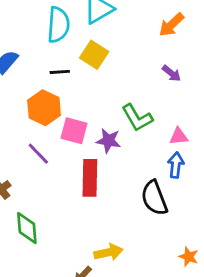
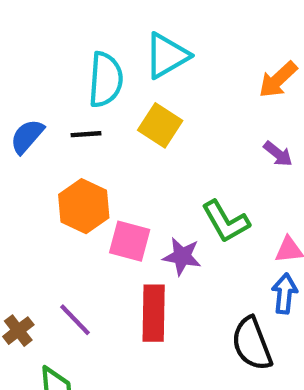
black line: (60, 72) -> (86, 134), moved
purple line: (38, 154) -> (75, 320), moved

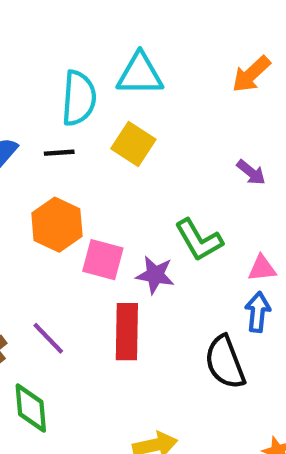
cyan triangle: (167, 56) -> (140, 74), turned 30
orange arrow: (278, 80) -> (251, 74), moved

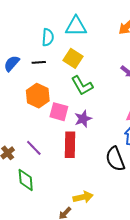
cyan semicircle: (79, 98) -> (48, 37), size x0.7
green L-shape: (199, 240) -> (82, 86), moved
purple star: (155, 275) -> (83, 119), turned -30

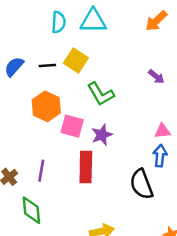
cyan semicircle: (48, 37) -> (59, 22), moved
yellow square: (73, 58) -> (76, 61), moved
purple line: (34, 148) -> (41, 171), turned 54

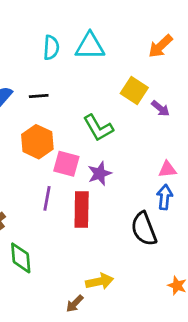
yellow square: (76, 61) -> (134, 90), moved
purple line: (41, 171) -> (47, 198), moved

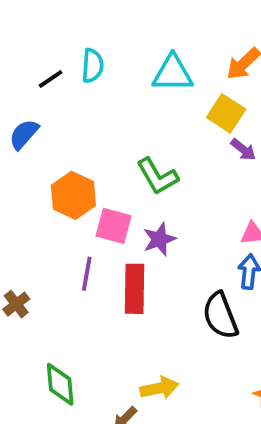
cyan triangle: (90, 46) -> (173, 73), moved
yellow square: (134, 90) -> (226, 113), moved
black line: (39, 96) -> (51, 79), moved, turned -30
green diamond: (21, 258) -> (60, 384), moved

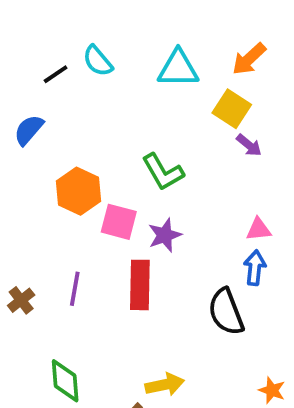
cyan semicircle: (93, 66) -> (98, 61), turned 136
purple line: (87, 274) -> (75, 289), moved

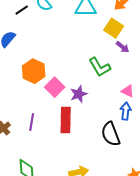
green L-shape: (163, 172) -> (100, 67), moved
pink square: (119, 222) -> (55, 87), turned 30
pink triangle: (259, 229) -> (128, 91), turned 32

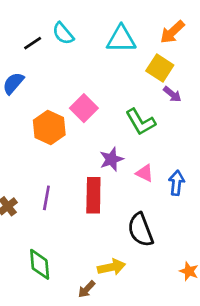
pink square: (55, 87) -> (84, 108), moved
pink triangle: (128, 91) -> (145, 173), moved
black semicircle: (111, 134) -> (140, 230), moved

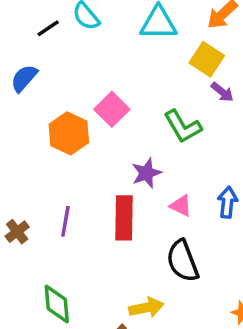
pink triangle: (145, 173) -> (181, 206), moved

